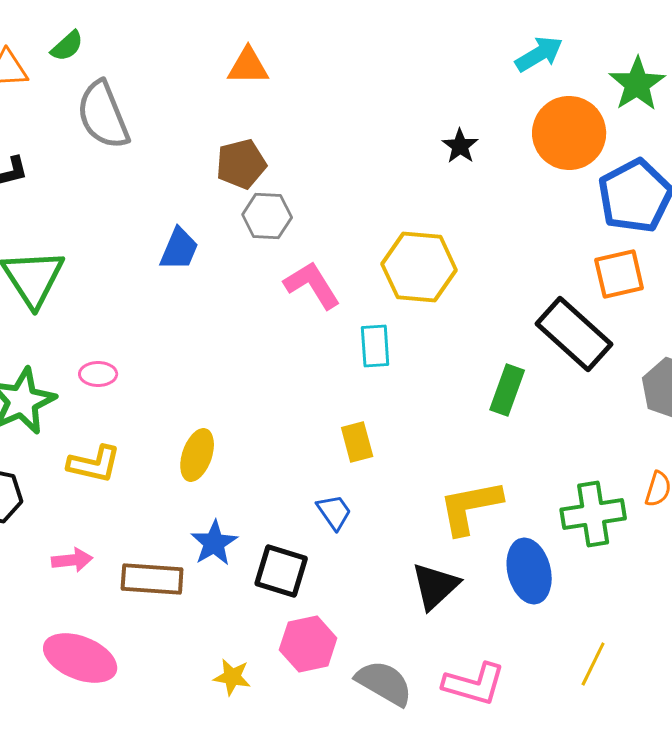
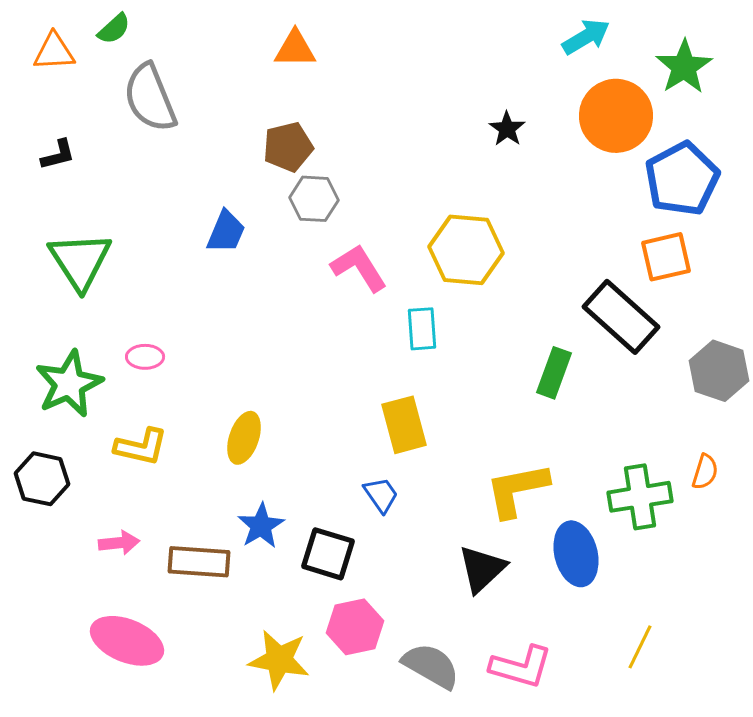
yellow rectangle: (357, 442) -> (404, 425), size x1.4
yellow star: (232, 677) -> (279, 660), size x1.6

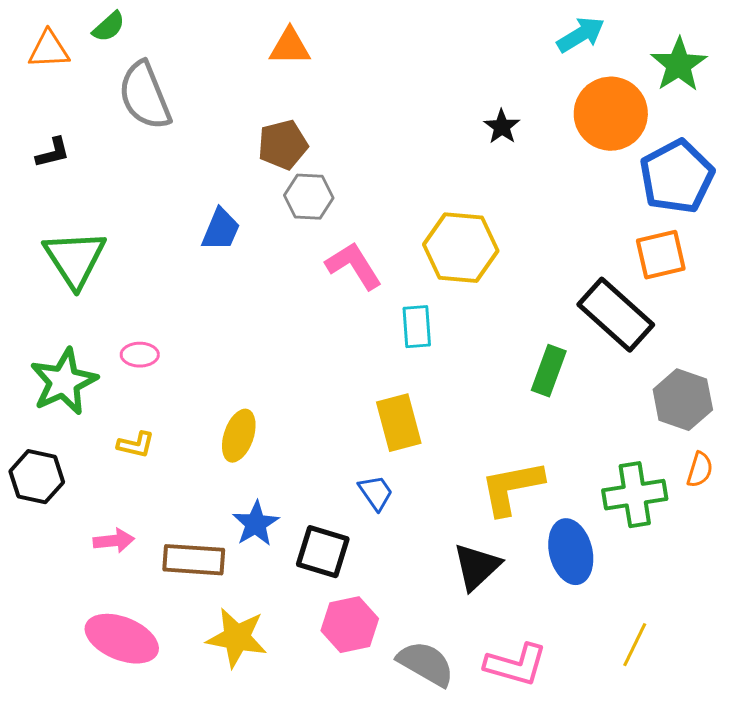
gray hexagon: (719, 371) -> (683, 400), moved
yellow L-shape: (141, 447) -> (136, 445), size x0.7
yellow star: (279, 660) -> (237, 638), moved

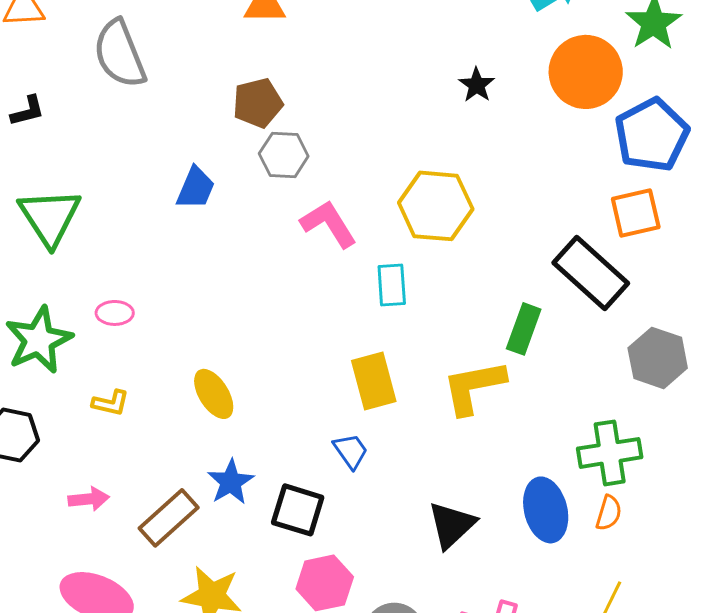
yellow ellipse: (239, 436) -> (214, 394), turned -51
orange semicircle: (700, 470) -> (609, 513), moved
yellow L-shape: (512, 488) -> (474, 387), moved
brown rectangle: (194, 560) -> (169, 518), turned -46

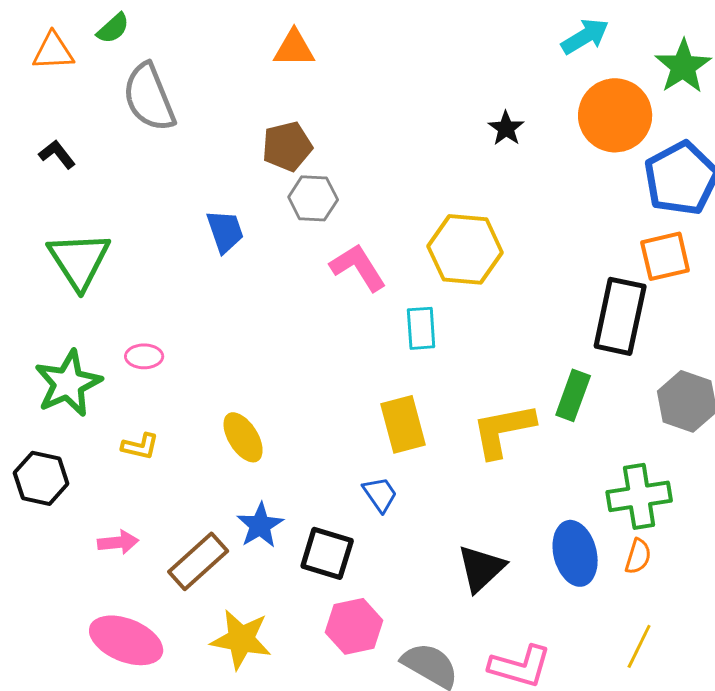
black L-shape: (28, 111) -> (57, 154), turned -114
blue trapezoid: (196, 188) -> (225, 231), turned -42
black rectangle: (591, 273) -> (620, 316), turned 60
green rectangle: (524, 329) -> (573, 395), moved

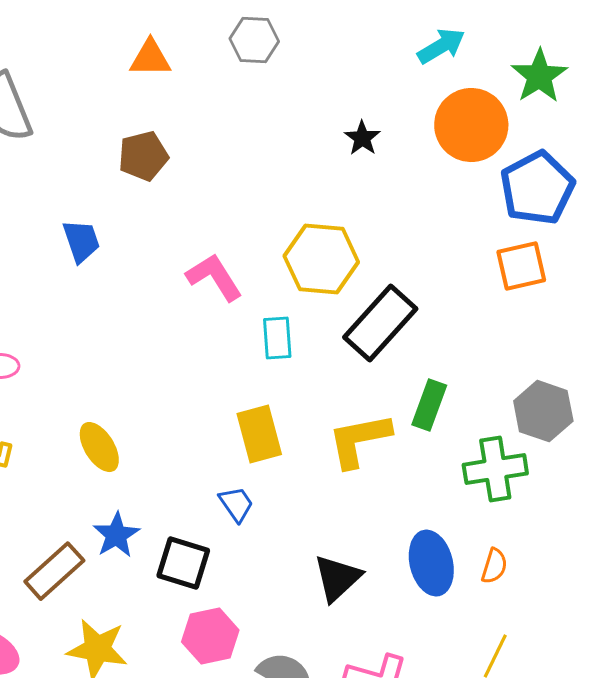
gray hexagon: (313, 198) -> (254, 40), moved
black rectangle: (620, 316) -> (380, 323), moved, turned 30
green cross: (639, 496) -> (495, 469), moved

